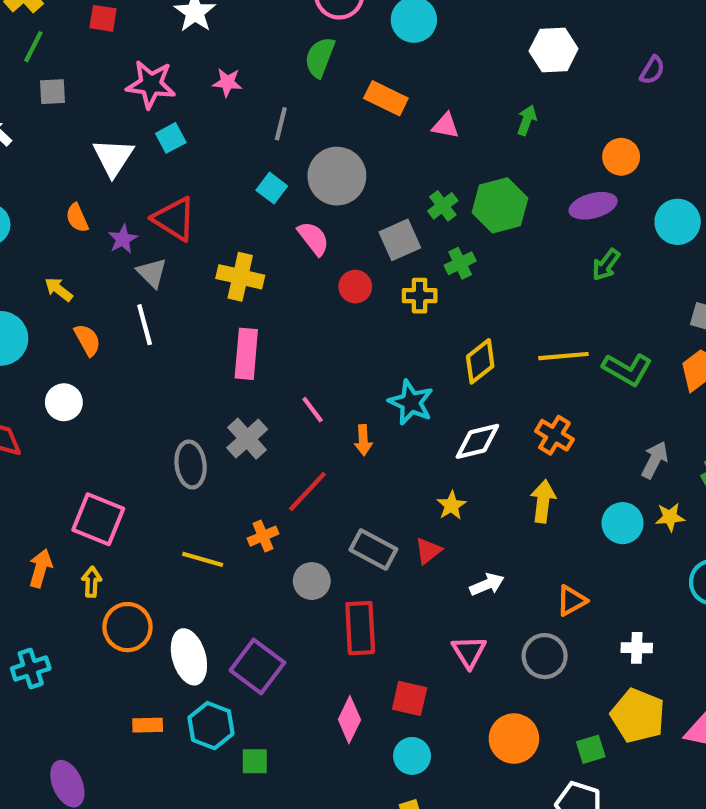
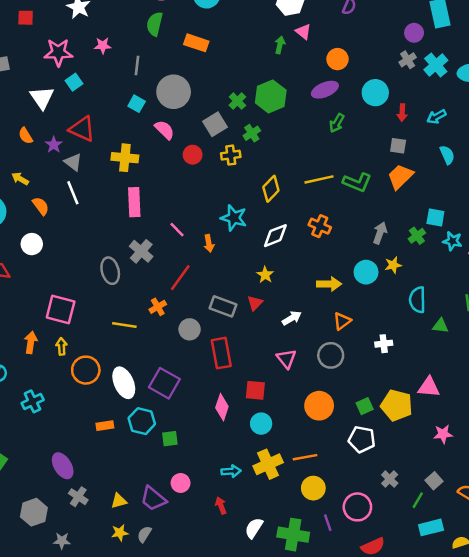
pink triangle: (446, 126) -> (303, 32), moved, turned 35
yellow arrow: (543, 501) -> (329, 284), moved, turned 90
yellow pentagon: (638, 716) -> (397, 405), moved

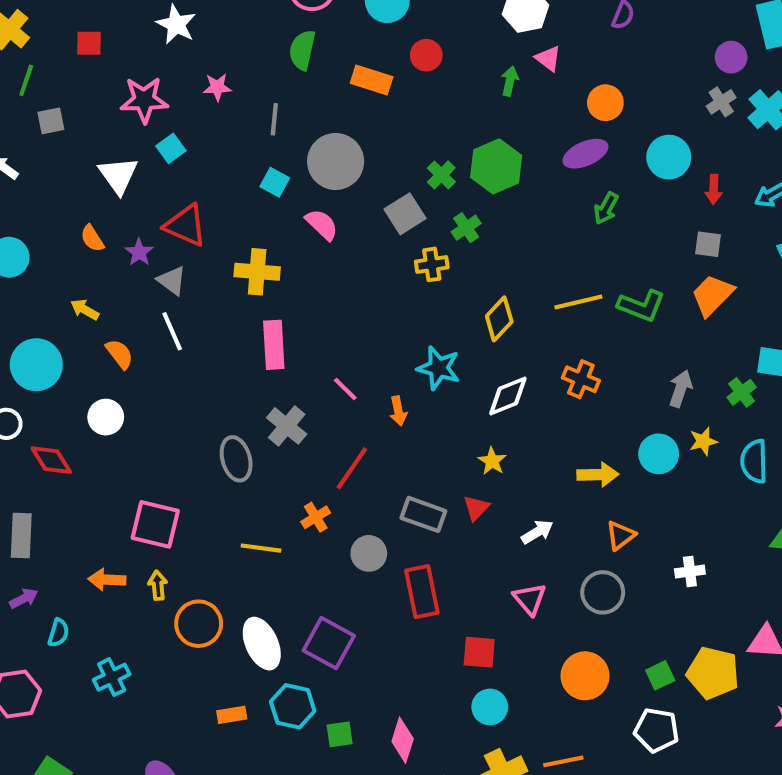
red circle: (193, 155) -> (426, 55), moved
cyan semicircle: (417, 300) -> (754, 461), moved
orange arrow: (31, 342) -> (107, 580), turned -95
pink diamond: (222, 407) -> (403, 740), moved

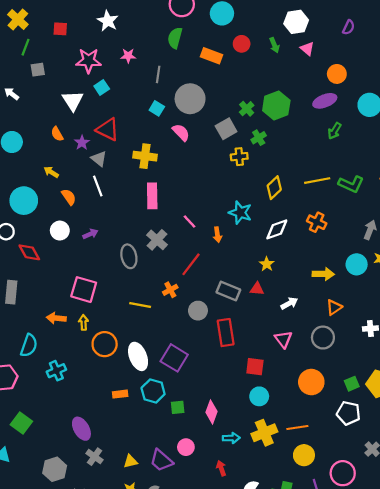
green arrow: (510, 81) -> (274, 45), moved, turned 144
red triangle: (476, 508) -> (257, 289), turned 48
purple arrow: (24, 598) -> (90, 234), moved
cyan semicircle: (58, 633) -> (29, 345), size x1.5

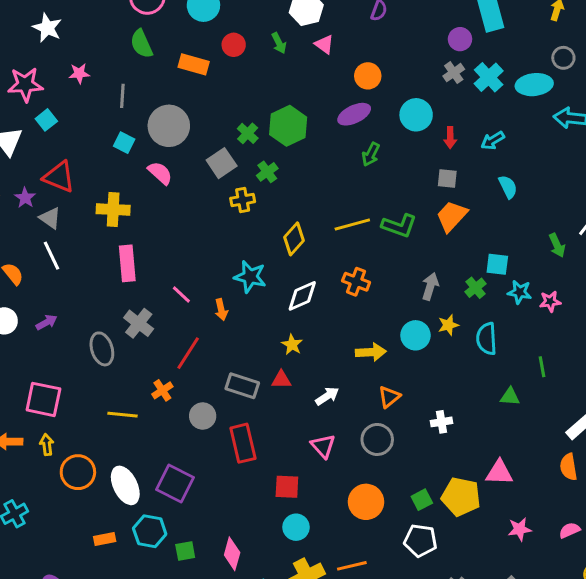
green semicircle: (175, 38) -> (142, 44), turned -35

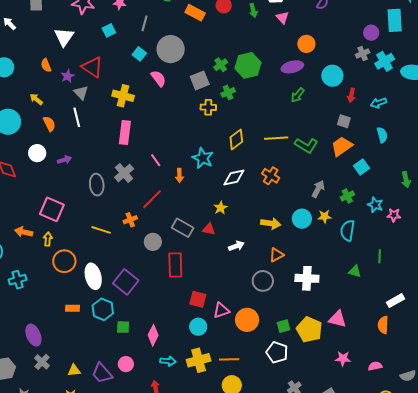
cyan square: (46, 120) -> (109, 30), moved
cyan square: (497, 264) -> (361, 167), moved, turned 35
white cross: (441, 422) -> (307, 278), size x1.6
pink triangle: (323, 446) -> (221, 310), moved, turned 42

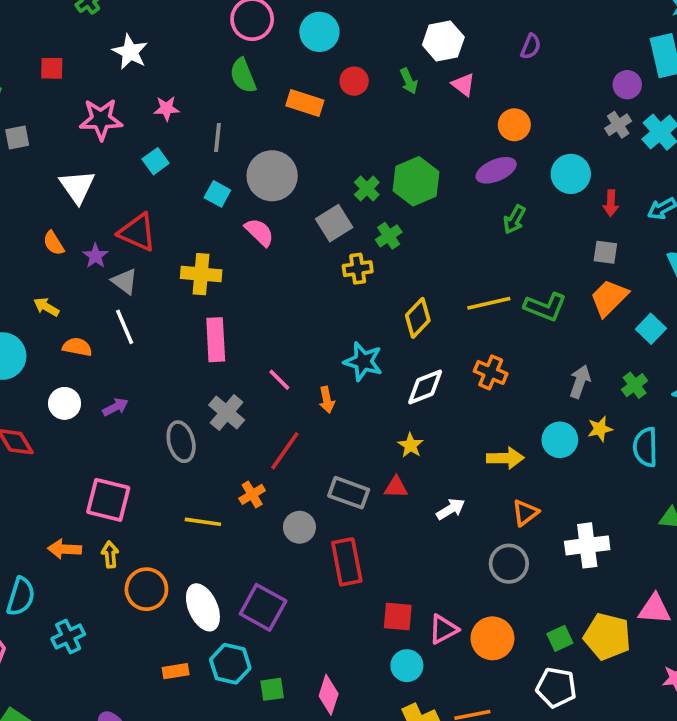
orange semicircle: (49, 124) -> (77, 347), turned -42

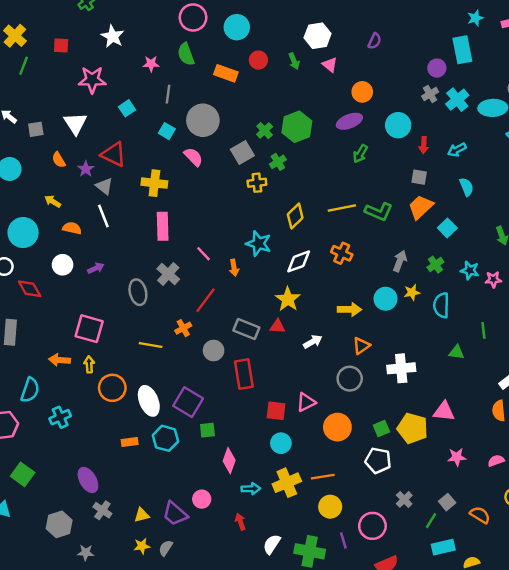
pink star: (166, 108) -> (151, 64), moved
gray square: (17, 138) -> (36, 129), moved
yellow star: (411, 445) -> (288, 299), size x1.5
pink triangle: (443, 629) -> (306, 402), moved
green square: (272, 689) -> (207, 430), moved

